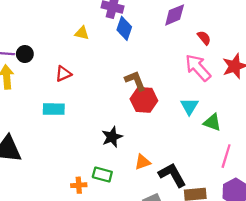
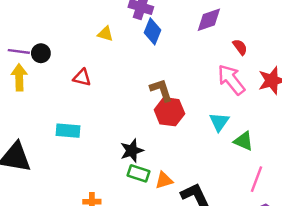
red triangle: (63, 74) -> (82, 78), turned 35
cyan rectangle: (54, 109) -> (68, 131), moved
green rectangle: (102, 175) -> (139, 173), moved

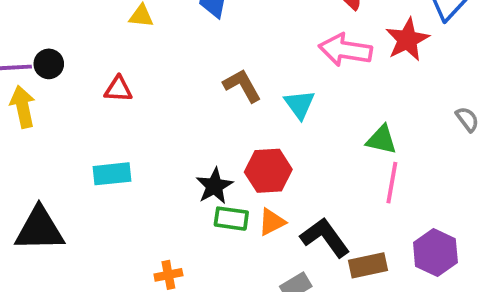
pink arrow: (231, 80) -> (345, 50), turned -32
red hexagon: (169, 112) -> (268, 171), moved
cyan triangle: (219, 122) -> (300, 104), moved
pink line: (257, 179) -> (392, 183), moved

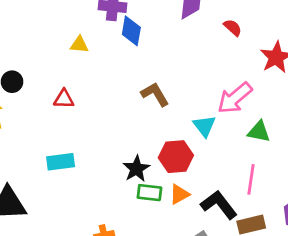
pink arrow: (345, 50) -> (235, 98), moved, turned -48
cyan triangle: (300, 104) -> (204, 126), moved
pink line: (392, 183) -> (251, 179), moved

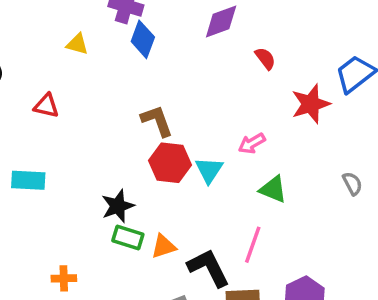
pink arrow: (235, 98) -> (252, 143), size x0.6
red hexagon: (176, 157) -> (170, 163), moved

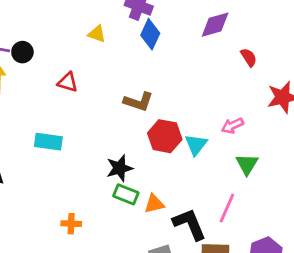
brown L-shape: (157, 121) -> (138, 102), moved, turned 124
green triangle: (273, 189) -> (247, 164), turned 35

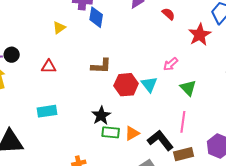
yellow triangle: (97, 34) -> (59, 28), turned -40

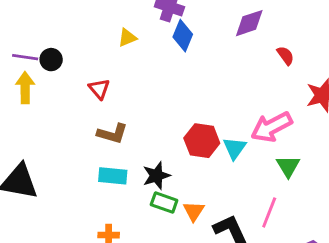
pink arrow: (171, 64) -> (271, 127), size x1.8
brown L-shape: (101, 66) -> (112, 134), moved
red triangle: (49, 67) -> (99, 89), turned 35
cyan rectangle: (47, 111) -> (113, 176), moved
orange triangle: (132, 133) -> (194, 211), turned -42

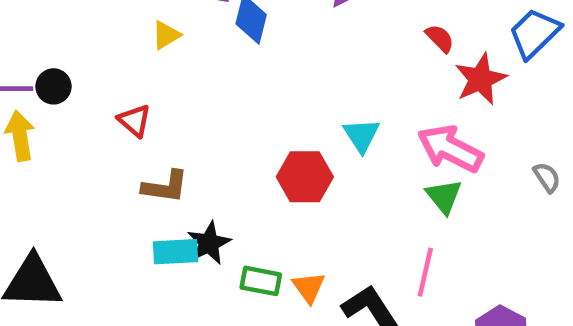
red semicircle: (285, 56) -> (440, 38), moved
pink arrow: (271, 127) -> (450, 149), moved, turned 63
cyan triangle: (235, 148) -> (361, 135), moved
black star: (156, 176) -> (209, 243), moved

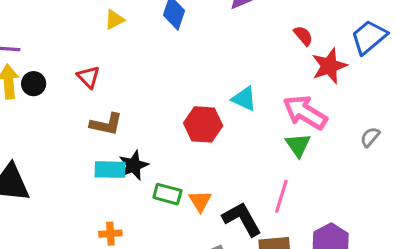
black circle: (53, 86) -> (34, 84), moved
cyan triangle: (361, 135) -> (244, 99), turned -36
gray semicircle: (547, 177) -> (370, 137), turned -110

